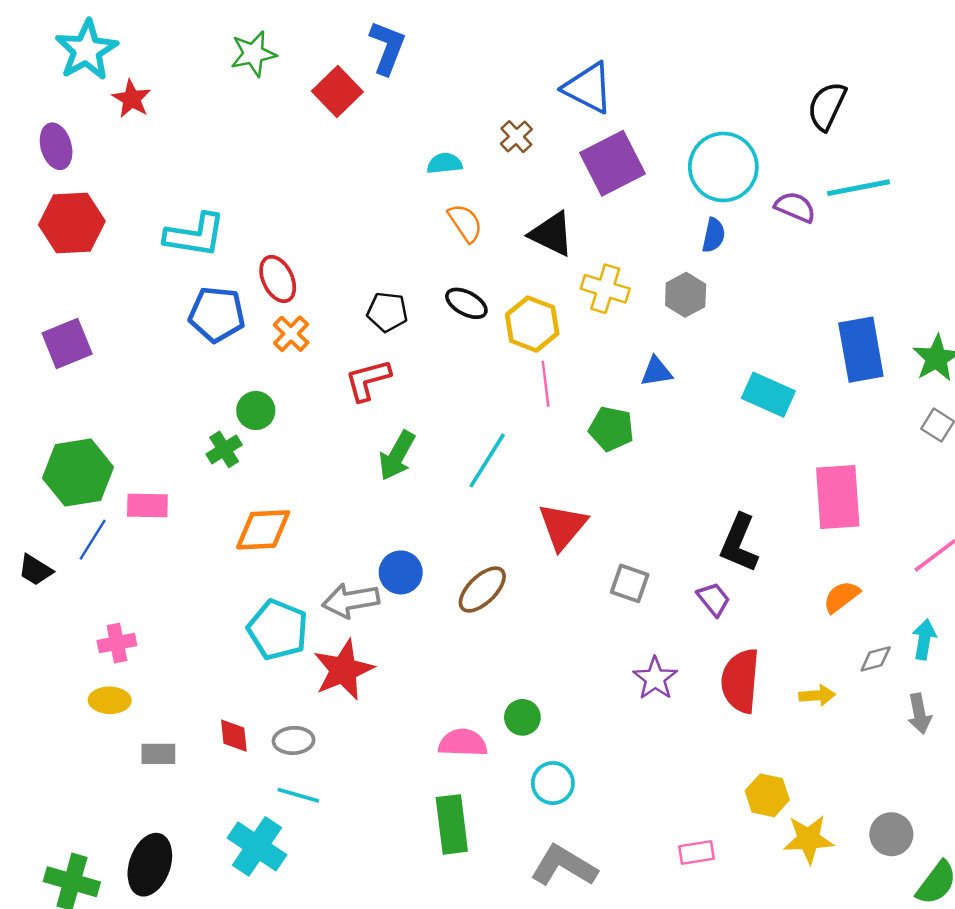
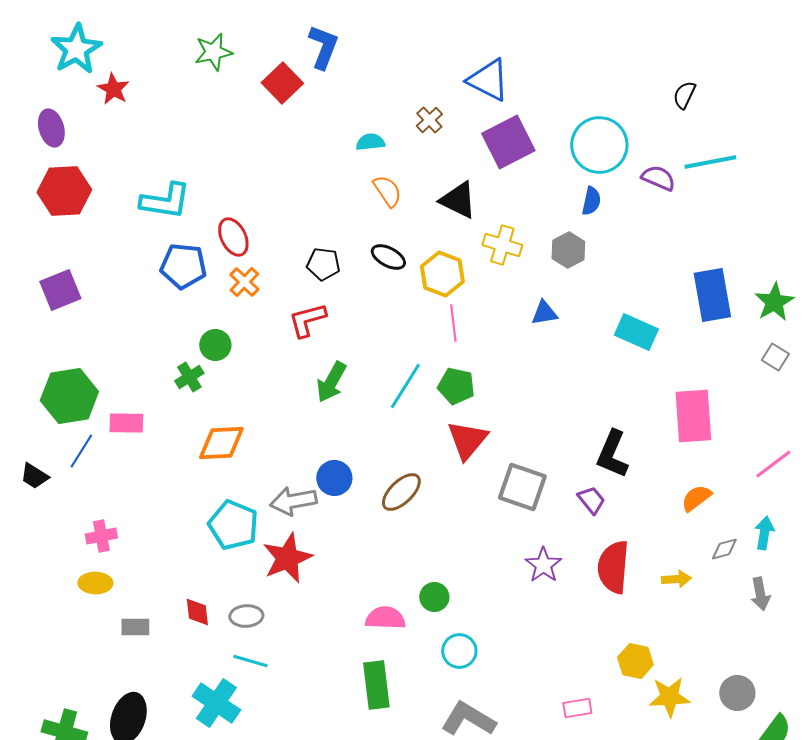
black semicircle: (827, 106) -> (684, 95), size x0.7
green pentagon: (611, 429) -> (456, 386), moved
gray square: (630, 583) -> (522, 487), size x1.5

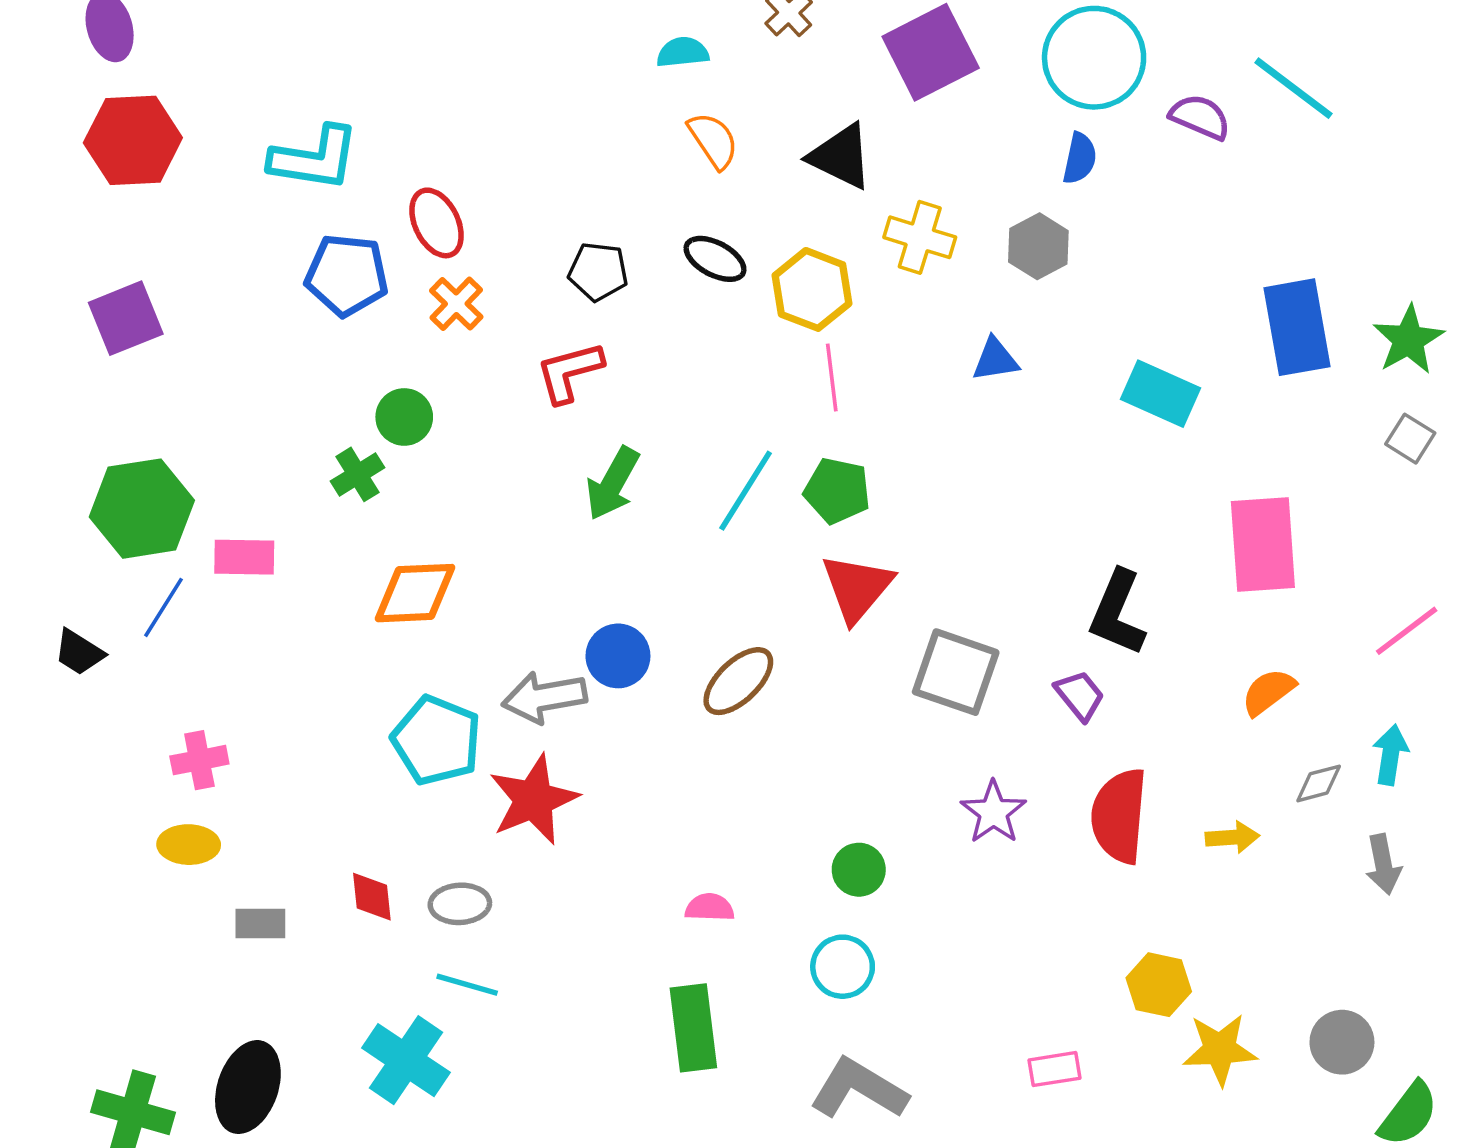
cyan line: (710, 162) -> (1293, 88), turned 48
green circle: (434, 597) -> (859, 870), moved
pink semicircle: (385, 618) -> (710, 907), size x0.7

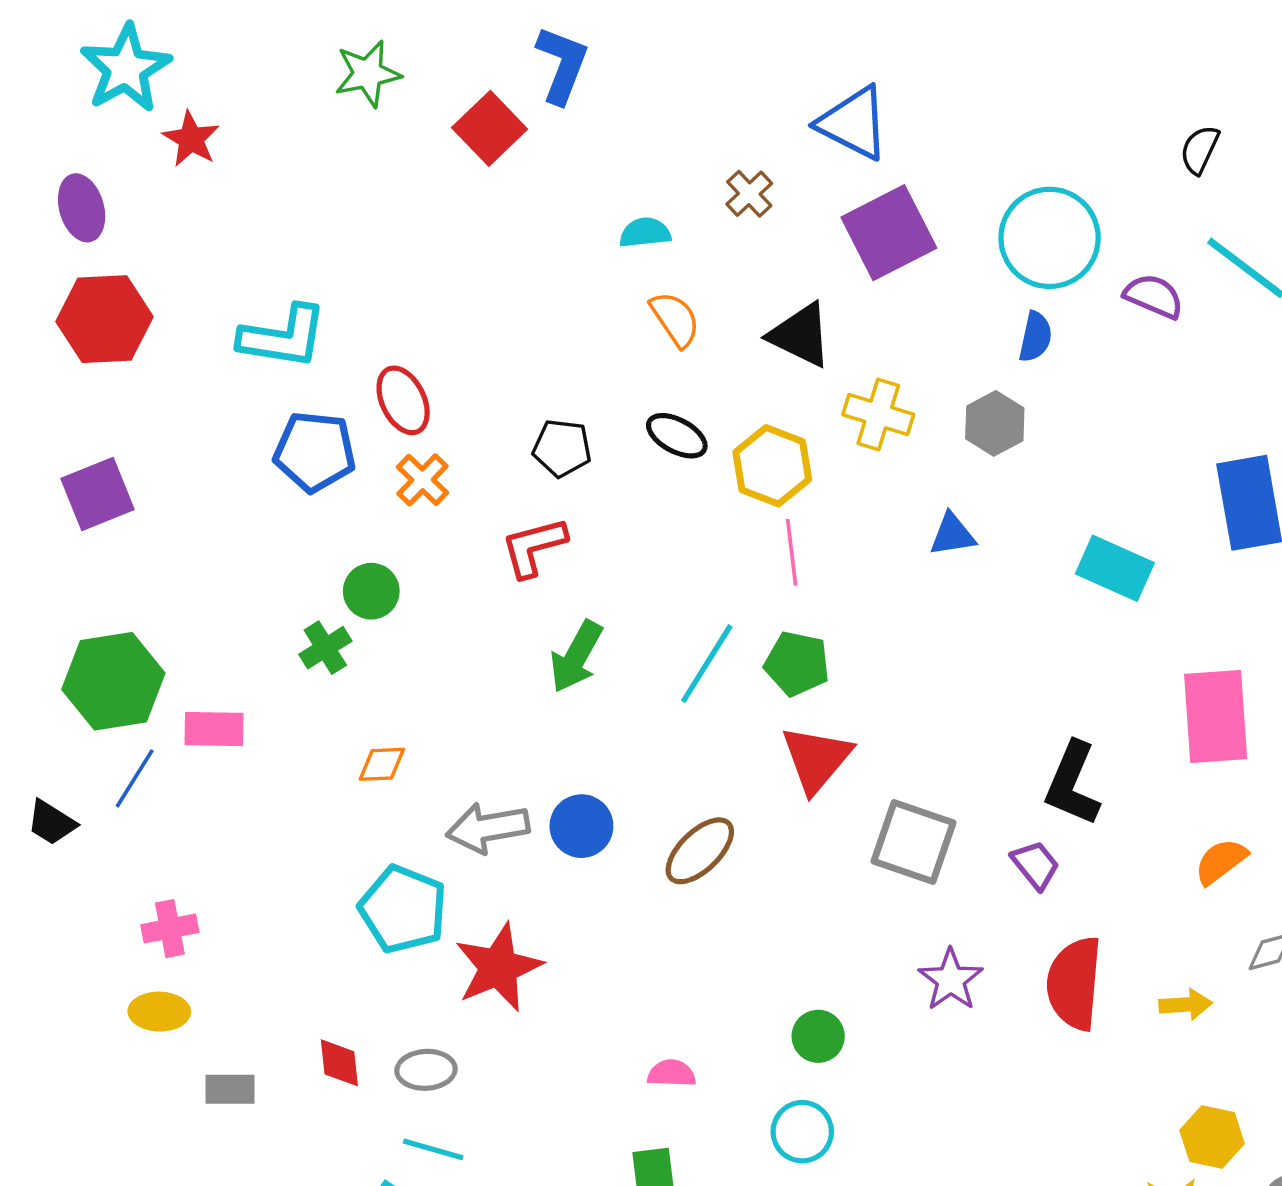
orange diamond: (415, 593) -> (382, 764), size x0.6
gray arrow: (544, 697) -> (488, 828), moved
yellow hexagon: (1159, 985) -> (1212, 1137), moved

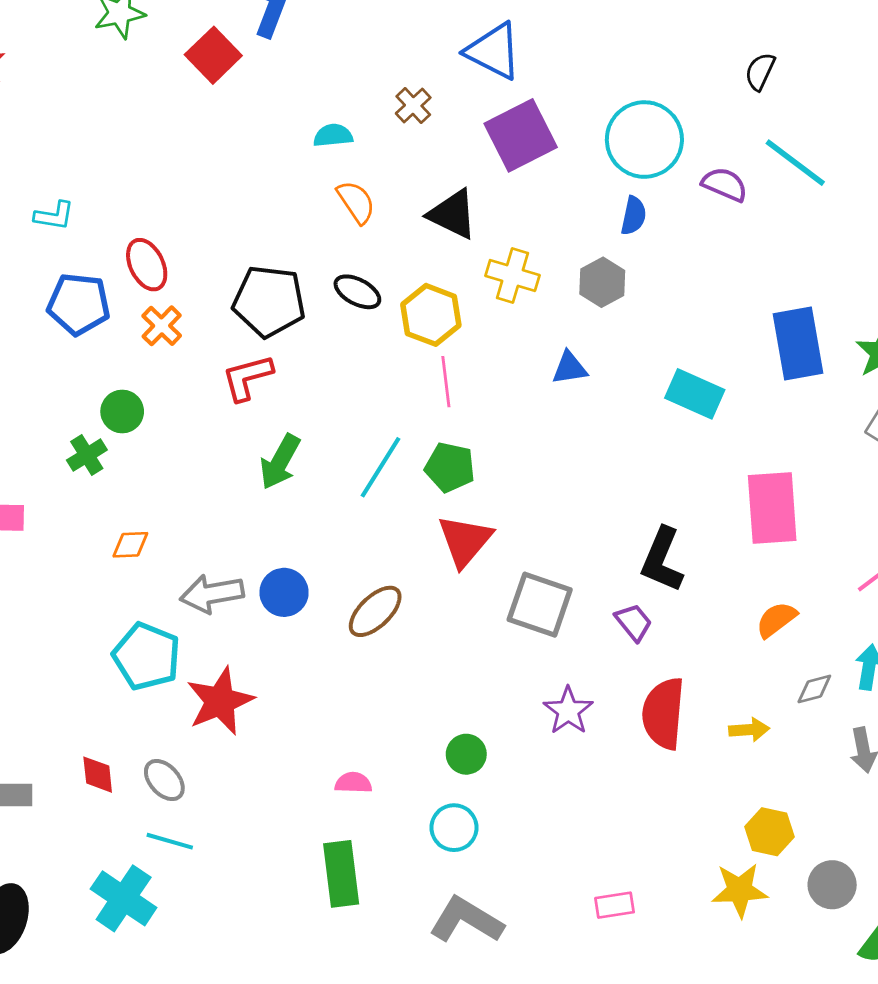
cyan L-shape: (283, 337) -> (54, 216), size x0.6
black pentagon: (562, 448) -> (269, 301), size x1.6
gray ellipse: (426, 1070) -> (164, 780), turned 51

